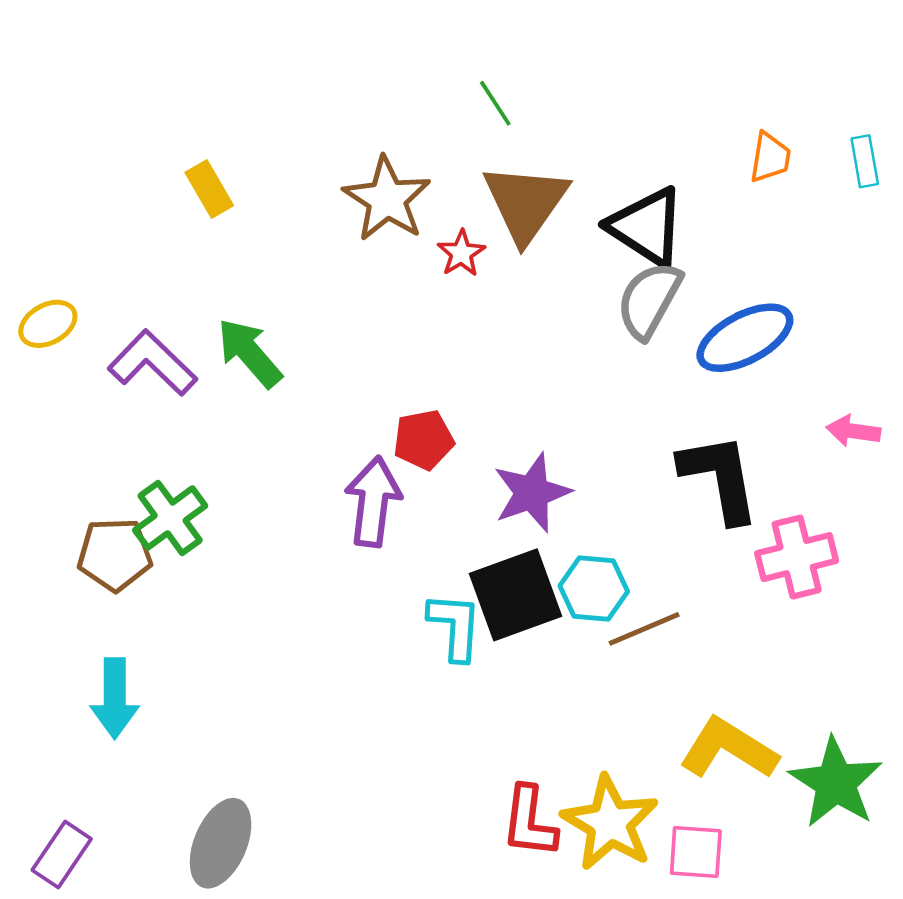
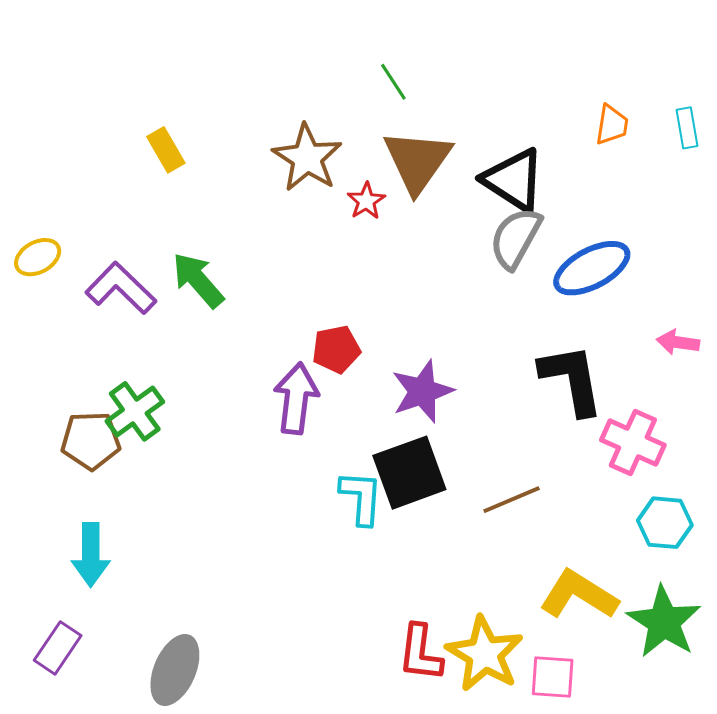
pink cross: (797, 557) -> (633, 442), turned 38
cyan hexagon: (594, 589) -> (665, 523), moved
purple rectangle: (62, 855) -> (58, 648), moved

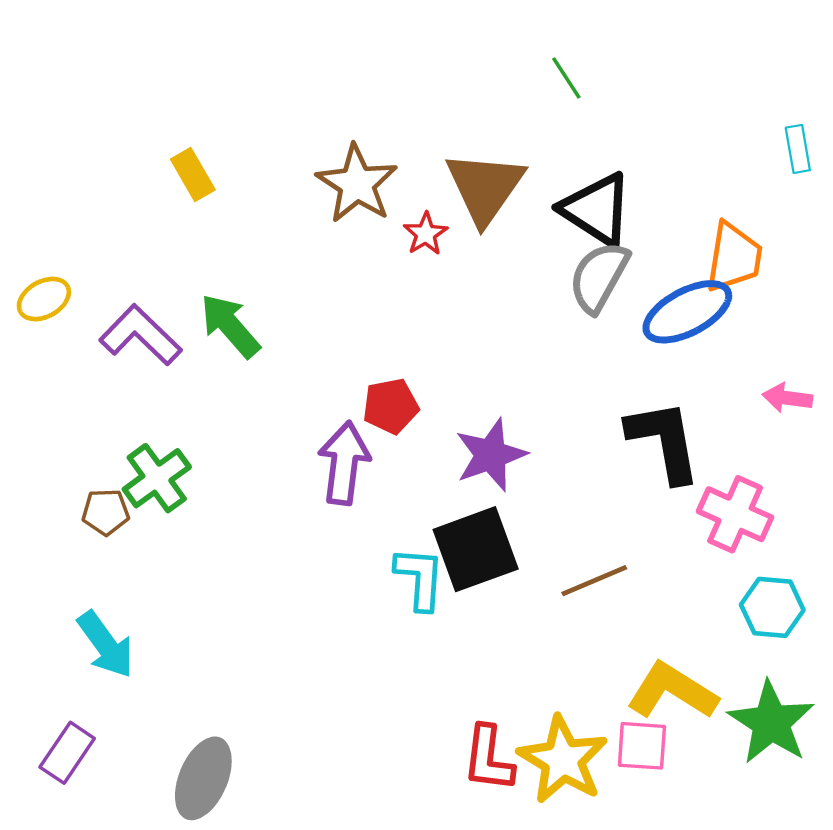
green line: (393, 82) -> (566, 78), moved
orange trapezoid: (612, 125) -> (734, 257), moved, size x1.5
brown pentagon: (91, 440) -> (106, 512), size x0.7
cyan arrow: (91, 555) -> (106, 645), turned -36
pink square: (553, 677) -> (642, 746), moved

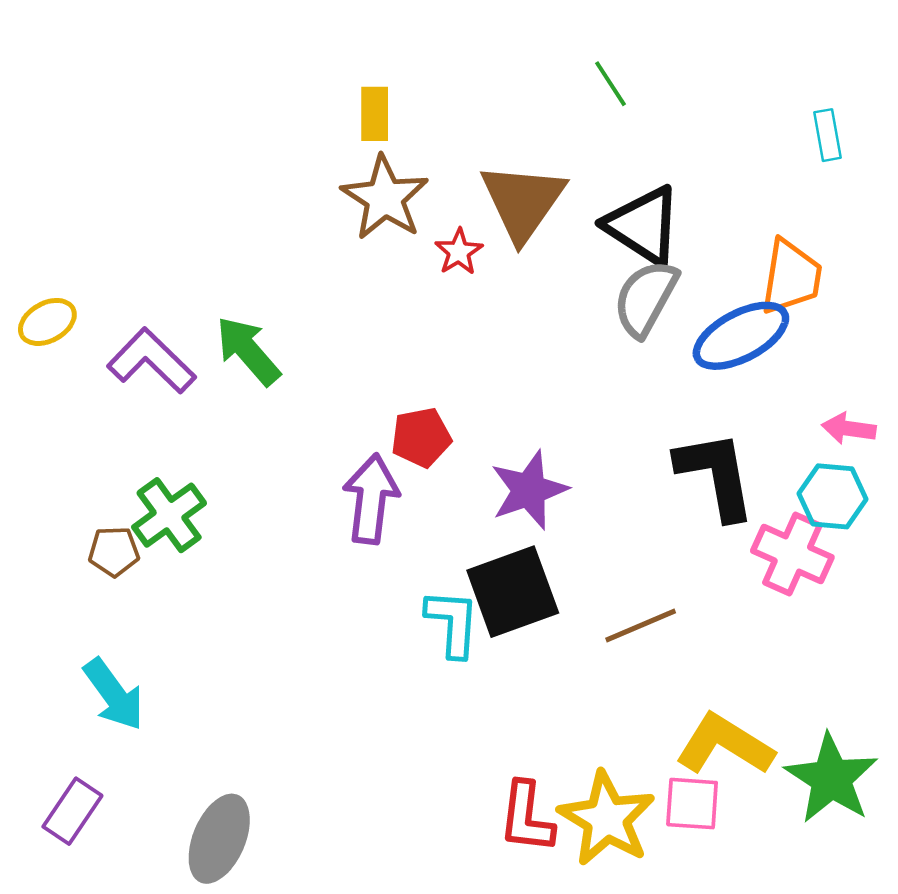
cyan rectangle: (798, 149) -> (827, 135), moved
yellow rectangle: (193, 175) -> (375, 114), moved, turned 30
cyan hexagon: (772, 607) -> (833, 496), moved

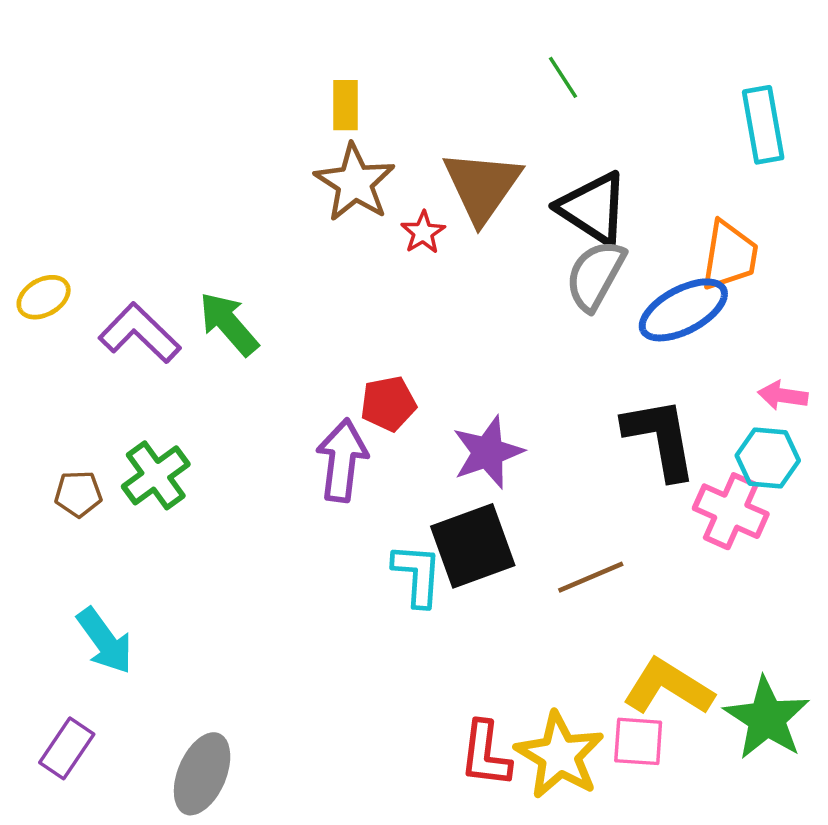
cyan rectangle: (827, 135) -> (763, 125), size x1.6
brown pentagon: (114, 551) -> (78, 494), moved

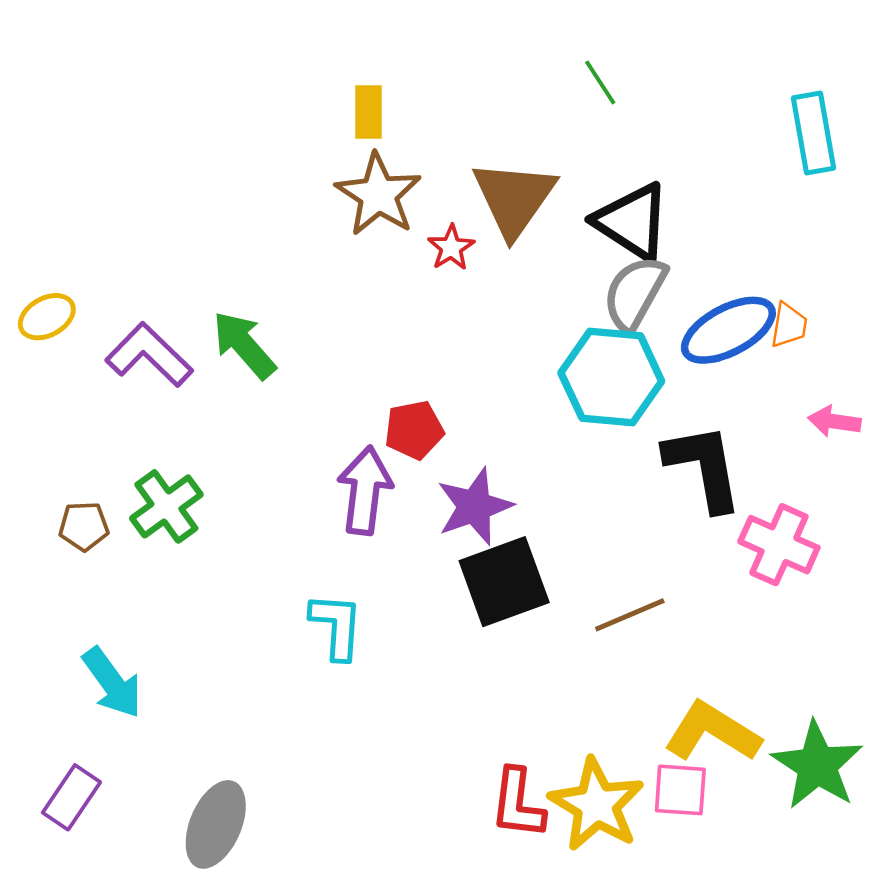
orange trapezoid: (730, 256) -> (789, 325), moved, size x0.6
purple star: (488, 452) -> (475, 506), moved
cyan hexagon: (768, 458) -> (611, 377), moved, size x1.5
cyan L-shape: (417, 575) -> (336, 626), moved

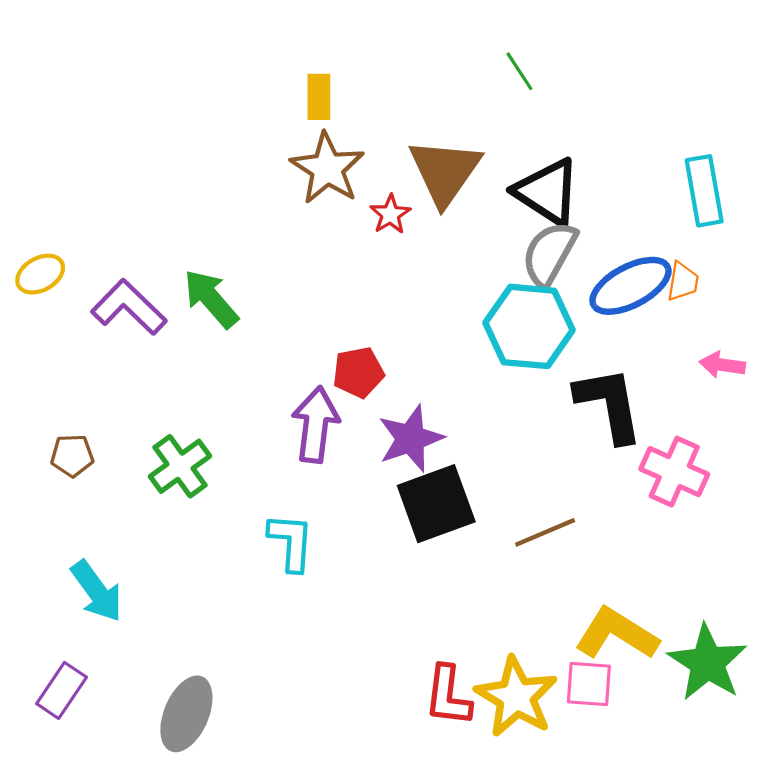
cyan rectangle: (813, 133) -> (704, 191), moved
green cross: (166, 506) -> (180, 466), moved

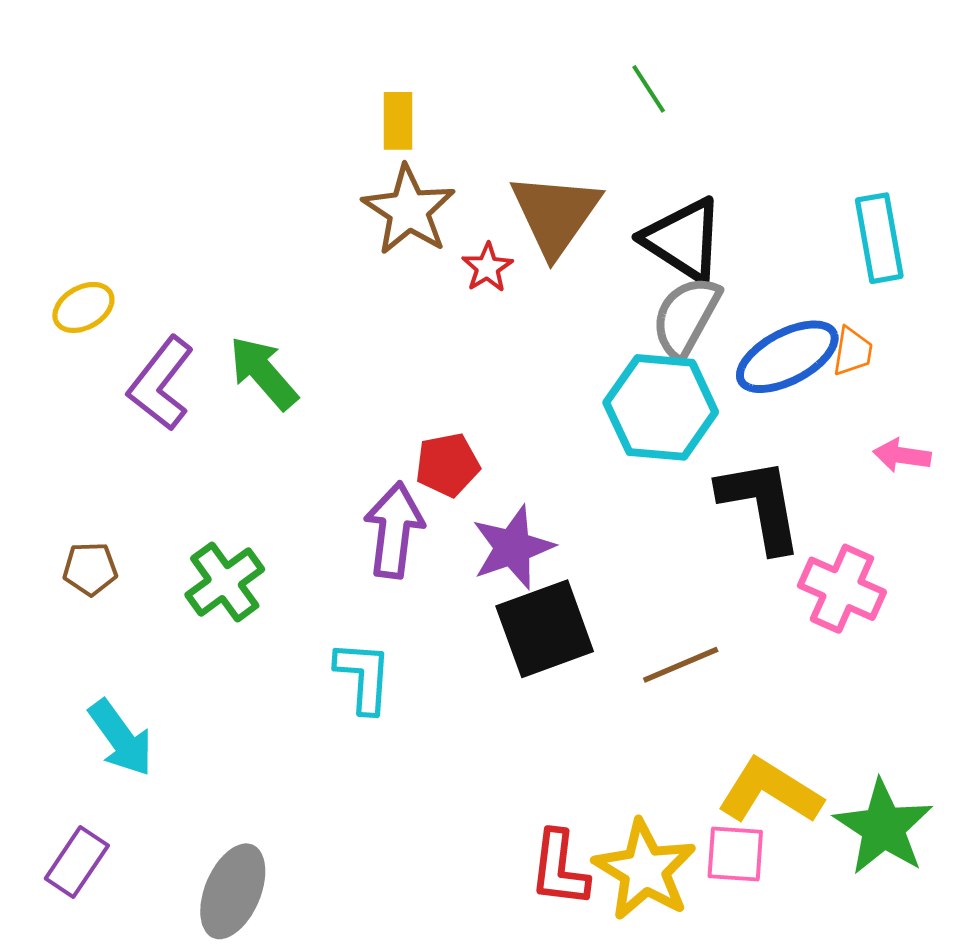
yellow ellipse: (40, 274) -> (83, 307), moved
purple L-shape: (129, 307) -> (161, 383), turned -96

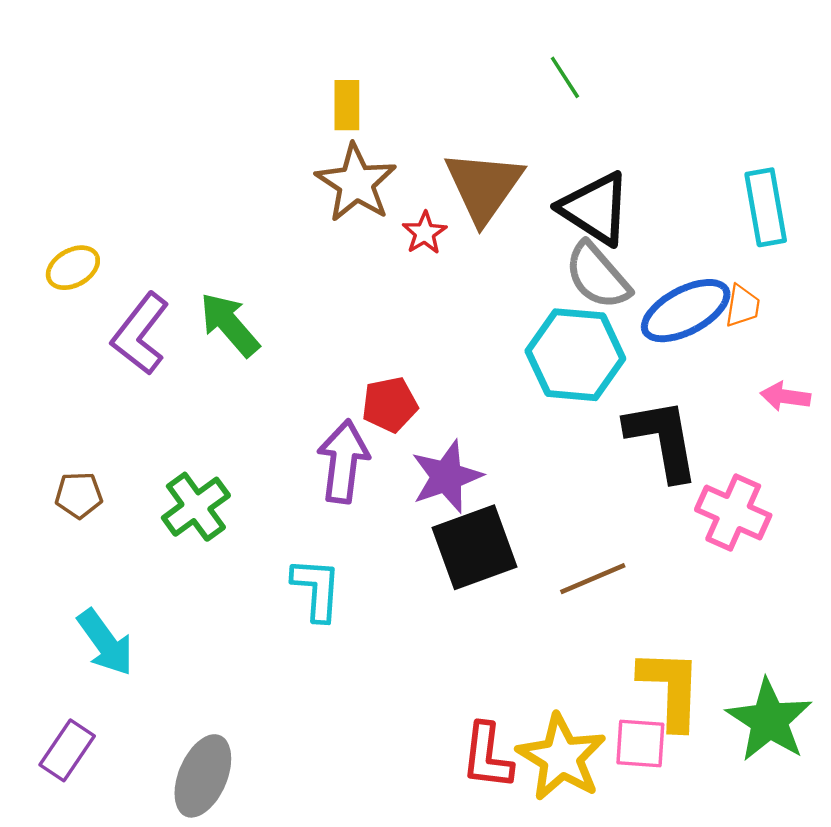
gray semicircle: (686, 317) -> (597, 276), turned -70
yellow L-shape: (770, 791) -> (671, 689), turned 60

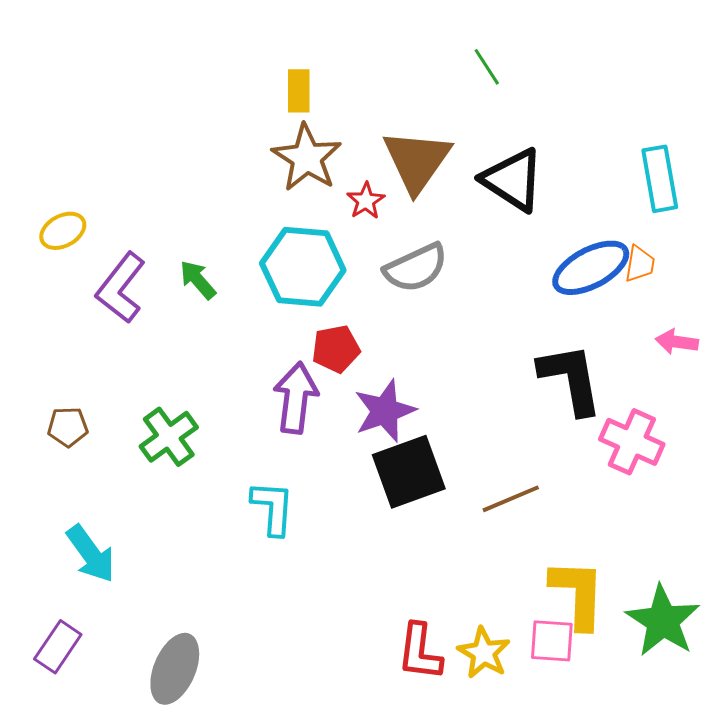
gray semicircle: (597, 276) -> (416, 268), moved, turned -74
green arrow: (230, 325) -> (198, 280), size x0.7
cyan hexagon: (575, 355) -> (303, 267), moved
yellow star: (561, 757) -> (484, 653), size x0.7

